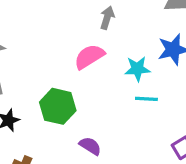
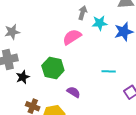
cyan star: (137, 69) -> (100, 23), moved
cyan line: (146, 99) -> (109, 71), moved

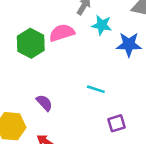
green hexagon: (53, 68) -> (31, 43), moved

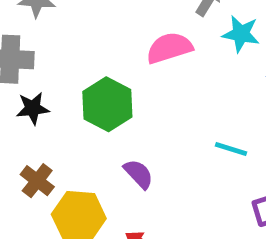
green hexagon: (31, 43) -> (107, 104), moved

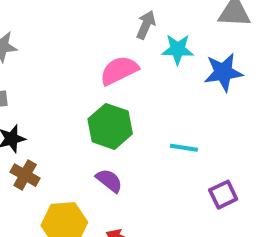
green hexagon: (107, 104) -> (110, 126), moved
brown cross: (37, 181) -> (25, 175), moved

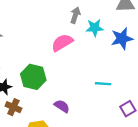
green hexagon: (110, 126) -> (33, 77), moved

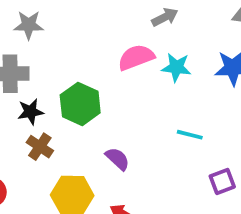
gray arrow: (75, 15) -> (165, 17), turned 35
cyan star: (95, 28) -> (176, 67), moved

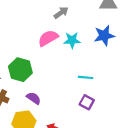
purple semicircle: (118, 159) -> (34, 98), moved
purple square: (222, 181) -> (87, 102), moved, turned -32

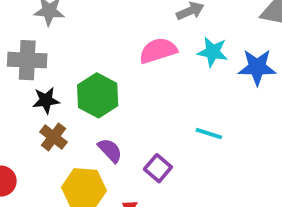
cyan star: (72, 40) -> (213, 52), moved
purple square: (87, 102) -> (158, 168), moved

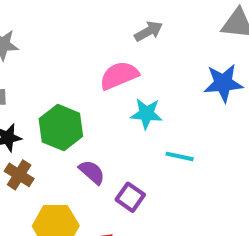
cyan star: (213, 52) -> (146, 114), moved
purple semicircle: (110, 150) -> (92, 172), moved

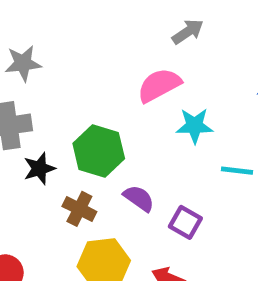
brown cross: (19, 175) -> (79, 209), moved

